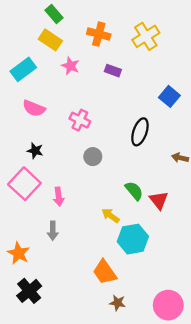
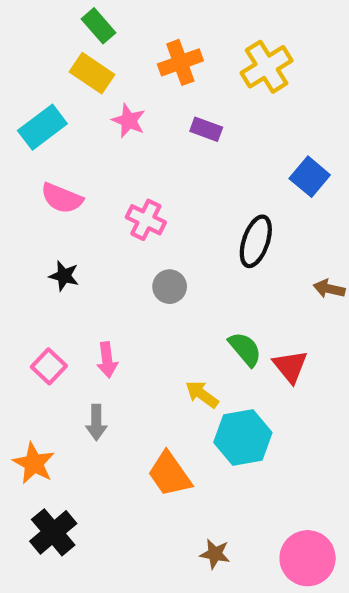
orange cross: (99, 34) -> (180, 62), turned -35
pink square: (24, 184) -> (49, 366), moved, size x0.6
orange trapezoid: (105, 272) -> (170, 474), moved

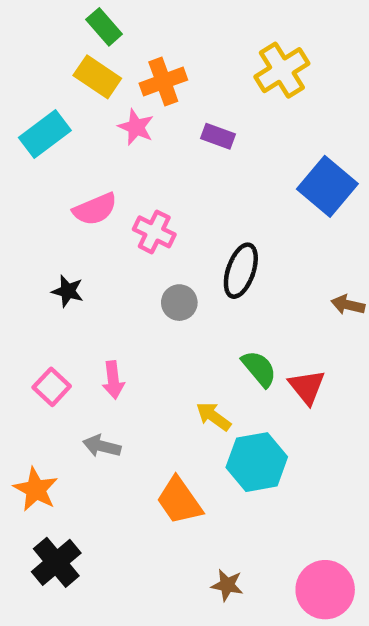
orange cross: (180, 62) -> (163, 82), moved
blue square: (310, 177) -> (327, 186), size x1.4
pink semicircle: (62, 198) -> (95, 209), moved, turned -45
black ellipse: (256, 241) -> (241, 271), moved
gray arrow: (96, 422) -> (102, 446), turned 104

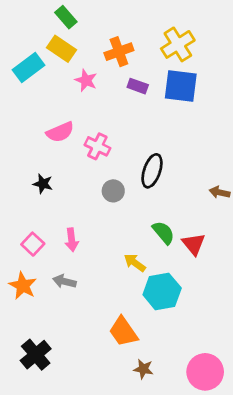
orange cross: (163, 82) -> (119, 52), moved
cyan rectangle: (45, 134) -> (28, 67), moved
blue square: (327, 186) -> (181, 86), moved, turned -33
orange star: (36, 489) -> (23, 286), moved
orange trapezoid: (179, 501) -> (123, 332), moved

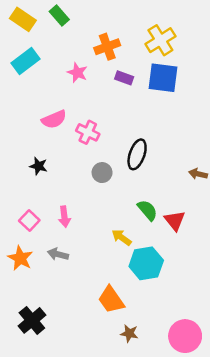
yellow rectangle: (62, 49) -> (23, 19), moved

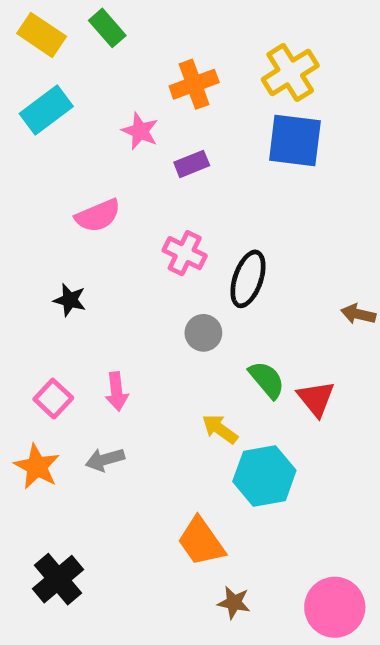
purple rectangle: (124, 78) -> (192, 164), moved, turned -42
pink cross: (88, 132) -> (185, 253), moved
gray circle: (102, 173) -> (203, 333), moved
gray arrow: (58, 254) -> (105, 460), turned -30

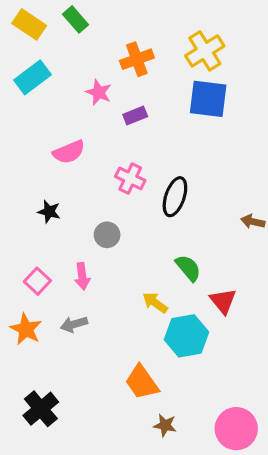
gray circle: (203, 333) -> (107, 235), moved
red triangle: (316, 399) -> (223, 301), moved

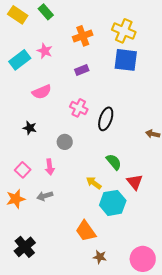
yellow cross: (205, 51) -> (124, 31), turned -35
cyan rectangle: (32, 77) -> (20, 60), moved
pink star: (99, 92) -> (45, 51), moved
orange star: (26, 329) -> (16, 199), turned 30

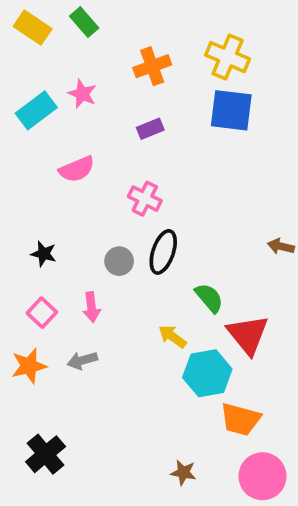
black ellipse: (106, 119) -> (163, 252), moved
black star: (30, 128) -> (44, 254), moved
red triangle: (135, 182) -> (248, 335), size x1.4
orange trapezoid: (86, 231) -> (240, 419), moved, turned -40

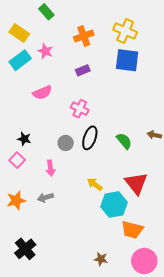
yellow rectangle: (33, 28) -> (19, 33), moved
green semicircle: (209, 298) -> (124, 141), moved
pink square: (42, 313) -> (17, 160), moved

